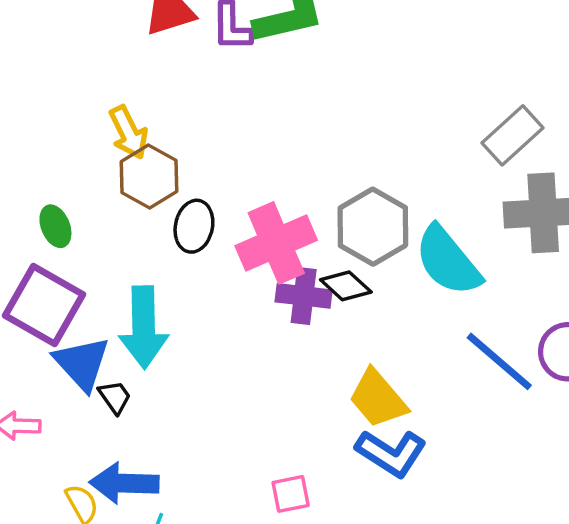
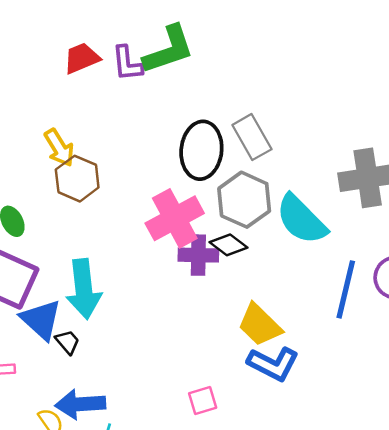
gray rectangle: (513, 135) -> (252, 137), moved, turned -72
black ellipse: (194, 226) -> (201, 150), moved, size x1.5
blue line: (499, 361) -> (346, 289), turned 68

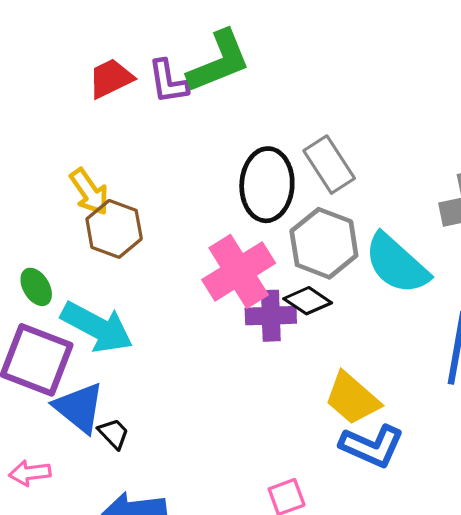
cyan arrow: (84, 289) -> (97, 327), moved, turned -52

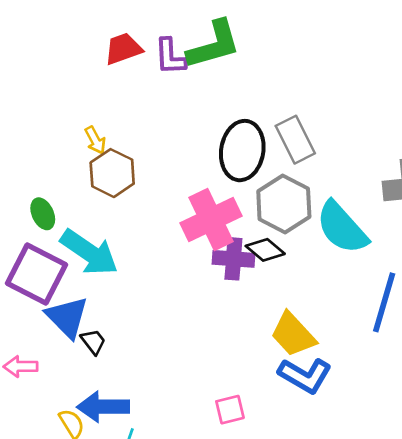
yellow arrow: (89, 192) -> (95, 140), size x0.7

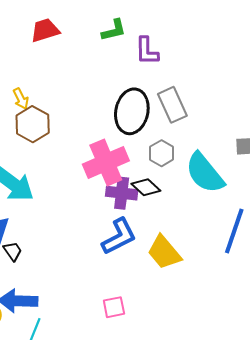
green L-shape: (214, 45) -> (114, 30), size x0.6
purple L-shape: (170, 57) -> (147, 51), moved
gray hexagon: (284, 204) -> (162, 153), size x0.6
blue L-shape: (305, 375) -> (119, 236), moved, turned -60

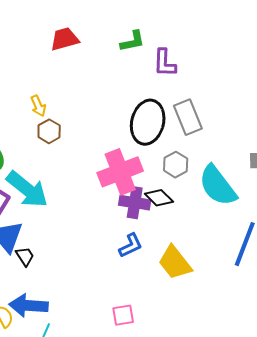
brown hexagon: (33, 124) -> (49, 131), size x0.7
blue L-shape: (119, 236) -> (131, 245), size x0.7

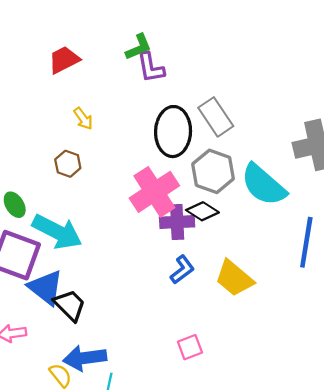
purple L-shape: (165, 63) -> (151, 68), moved
yellow arrow: (38, 106) -> (83, 119), moved
gray hexagon: (176, 165) -> (213, 171), size x1.5
black trapezoid: (25, 256) -> (70, 305), size x1.5

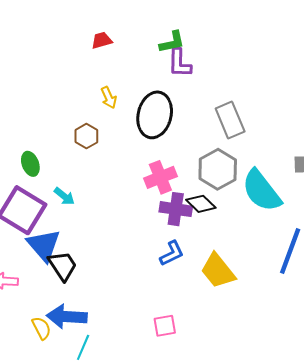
red trapezoid: (64, 60) -> (102, 40), size x0.7
black ellipse: (173, 132) -> (155, 115), moved
pink cross: (154, 192) -> (160, 177), size x0.7
cyan arrow: (57, 232) -> (64, 196), size x0.5

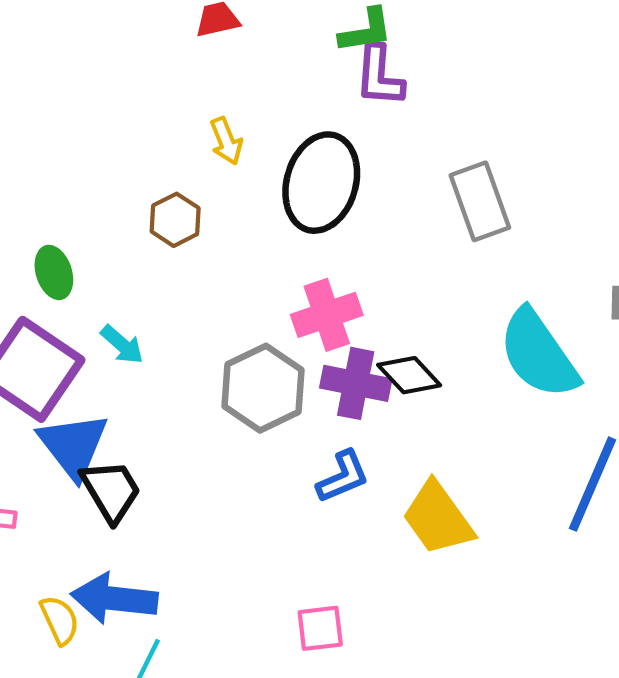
gray hexagon: (218, 169) -> (263, 388), moved

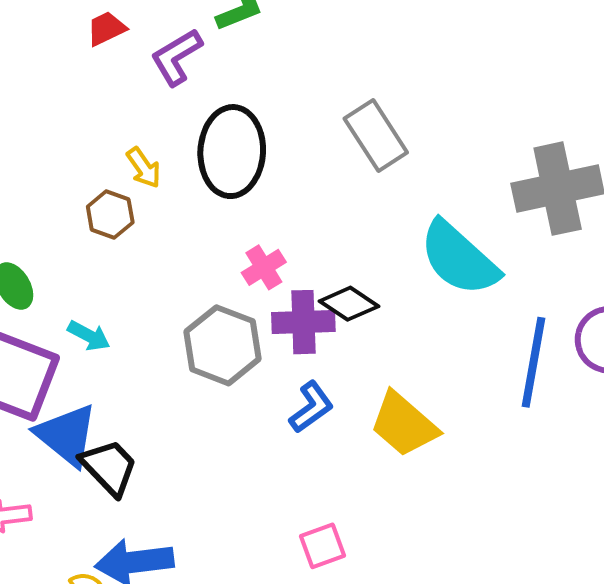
purple L-shape: (379, 76) -> (176, 57), moved, turned 68
yellow arrow: (226, 141) -> (144, 168), moved
pink cross: (327, 315) -> (264, 267), size x0.7

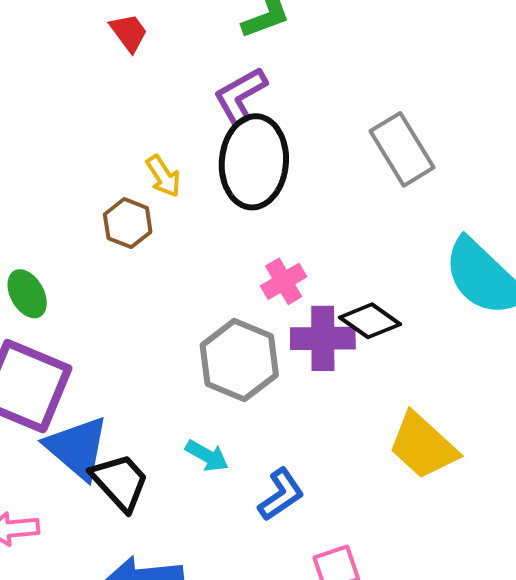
red trapezoid: (106, 29) -> (129, 33), turned 78
purple L-shape: (176, 57) -> (240, 96), moved
cyan arrow: (89, 336) -> (207, 456), moved
blue L-shape: (311, 407) -> (281, 495), moved

